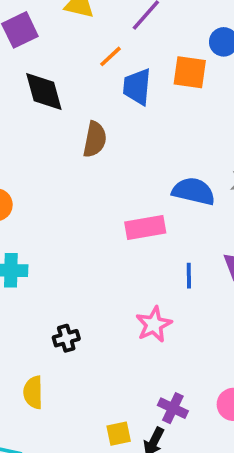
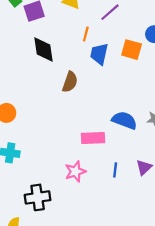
orange line: (111, 56) -> (86, 34), turned -40
pink star: (154, 324) -> (75, 172), moved
black cross: (66, 338) -> (38, 197), size x1.6

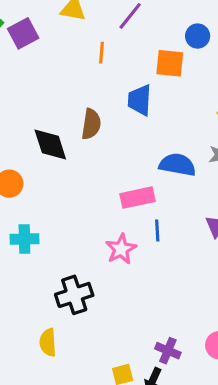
black diamond: (44, 50) -> (50, 144), moved
blue trapezoid: (99, 54) -> (140, 100), moved
blue line: (115, 170) -> (157, 231), moved

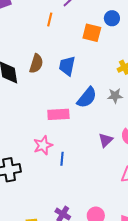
blue trapezoid: (140, 100) -> (67, 66), moved
blue semicircle: (177, 165) -> (87, 98), turned 110
blue line: (157, 231) -> (62, 159), moved

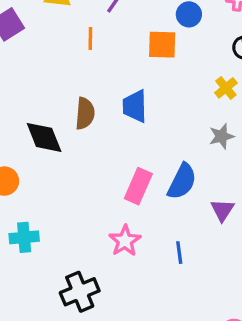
blue semicircle: (87, 98) -> (182, 181), moved
pink rectangle: (58, 114) -> (138, 186), turned -50
blue line: (62, 159) -> (179, 253), moved

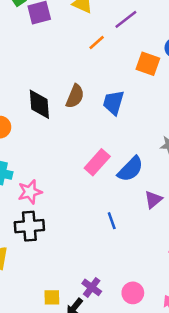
orange line: (90, 39) -> (97, 43), turned 30
pink star: (125, 241) -> (30, 192), moved
blue line: (179, 253) -> (112, 221), turned -30

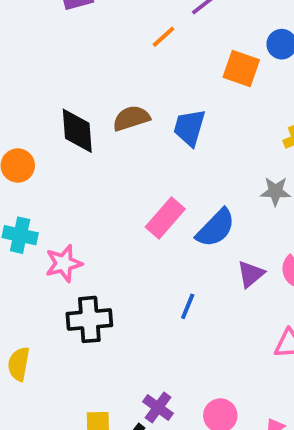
brown semicircle: (75, 96) -> (131, 118), turned -130
blue line: (112, 221) -> (188, 306), turned 42
black cross: (29, 226) -> (89, 319), moved

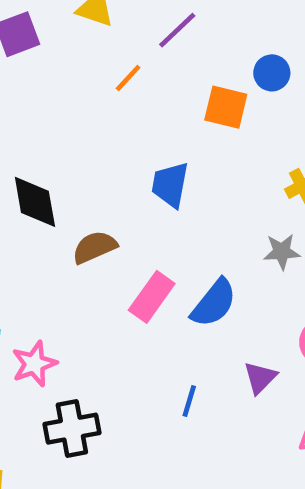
brown semicircle: (131, 118) -> (95, 247), moved
purple triangle: (251, 274) -> (260, 378), moved

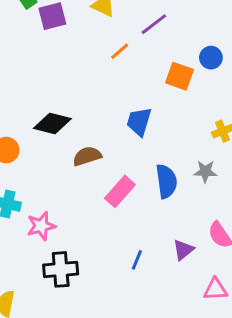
black diamond: (35, 202) -> (52, 123), turned -72
blue semicircle: (214, 303) -> (166, 181), moved, turned -52

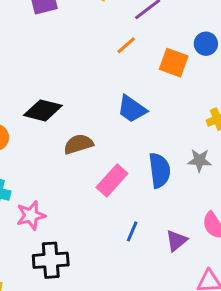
orange line: (120, 51) -> (126, 45), moved
blue trapezoid: (139, 122) -> (132, 109), turned -72
blue line: (137, 260) -> (132, 231), moved

